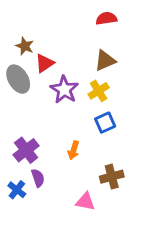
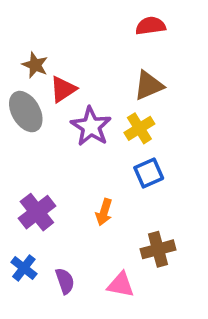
purple semicircle: (38, 178) -> (65, 281), moved

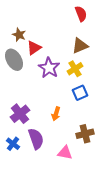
red semicircle: (151, 26) -> (81, 14), turned 77
purple semicircle: (65, 281) -> (36, 139), moved, size x1.5

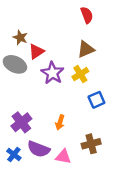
gray ellipse: (14, 60) -> (15, 64), turned -35
blue square: (80, 93) -> (96, 100), moved
purple semicircle: (36, 139) -> (39, 149), turned 130
pink triangle: (65, 153) -> (63, 157), moved

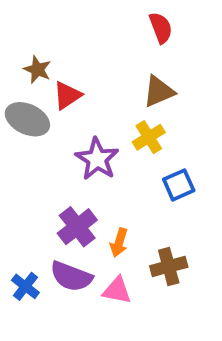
purple star: (52, 73) -> (97, 159), moved
purple cross: (21, 122) -> (77, 227), moved
orange arrow: (60, 122) -> (119, 243), moved

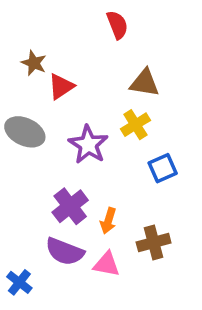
red semicircle: (161, 28) -> (117, 25), moved
brown triangle: (159, 91) -> (145, 83), turned 32
gray ellipse: (27, 119) -> (25, 132), moved
blue cross: (25, 286) -> (19, 282), moved

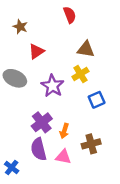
brown star: (34, 63) -> (20, 27), moved
purple semicircle: (65, 252) -> (38, 149), turned 55

